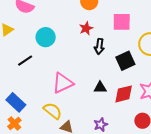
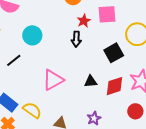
red star: (86, 28) -> (84, 21), moved
black arrow: (99, 47) -> (76, 39), moved
yellow semicircle: (53, 111) -> (32, 110), moved

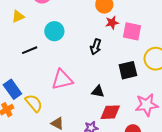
red star: (84, 21) -> (112, 23), moved
red diamond: (114, 86) -> (110, 112), moved

